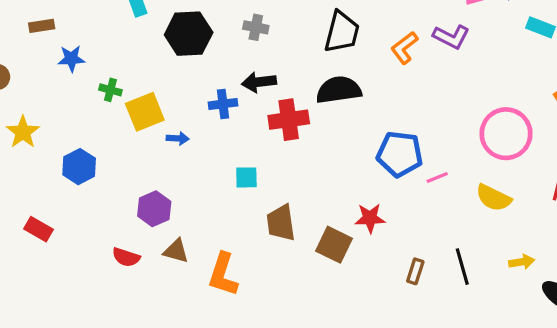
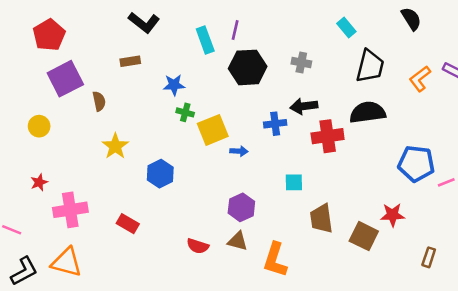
blue star: (71, 59) -> (174, 85), moved
purple hexagon: (154, 209) -> (241, 207), moved

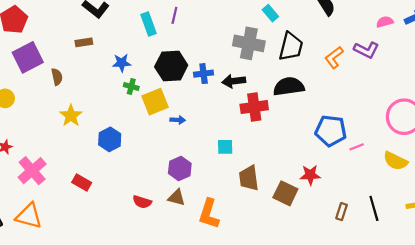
gray cross: (301, 62) -> (249, 43), moved, size x1.8
black hexagon: (248, 67) -> (171, 66), moved
blue cross: (275, 124) -> (204, 74), moved
pink cross: (70, 210) -> (32, 171), turned -32

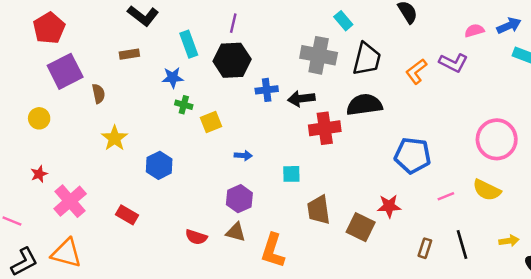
cyan rectangle: (149, 24) -> (189, 44), moved
black hexagon: (171, 66) -> (232, 60), moved
yellow square: (155, 102) -> (211, 122), size x0.7
blue arrow: (178, 120) -> (243, 155), moved
pink line: (357, 147) -> (446, 196), moved

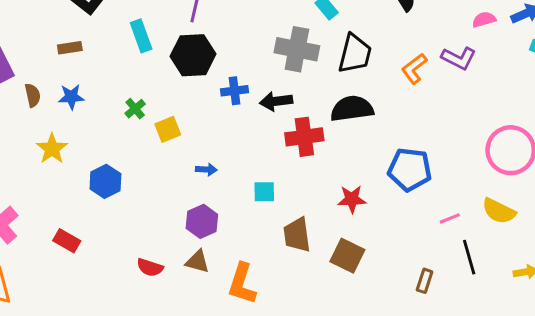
blue star: (173, 78) -> (71, 97), moved
green cross: (184, 105) -> (135, 109), turned 35
red star: (389, 206) -> (352, 199), moved
black line: (462, 244) -> (469, 257), moved

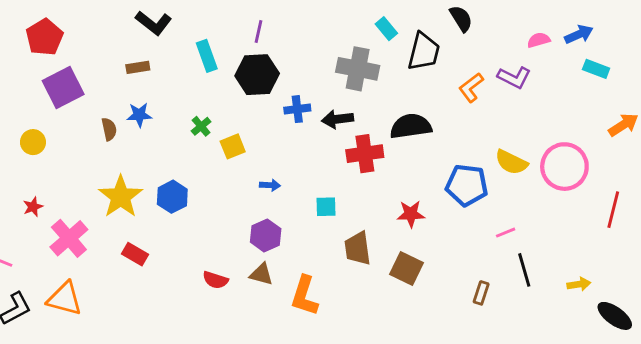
black trapezoid: (355, 54) -> (424, 52), moved
brown semicircle: (33, 95) -> (109, 129), moved
yellow star: (52, 149) -> (121, 197), moved, size x1.4
yellow semicircle: (499, 211) -> (511, 162), moved

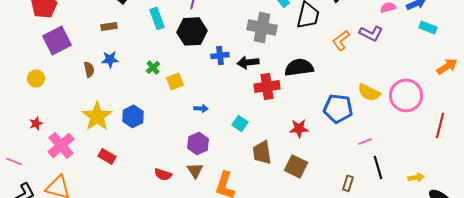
cyan square: (326, 207) -> (240, 123), turned 35
brown triangle: (261, 274) -> (195, 170), turned 42

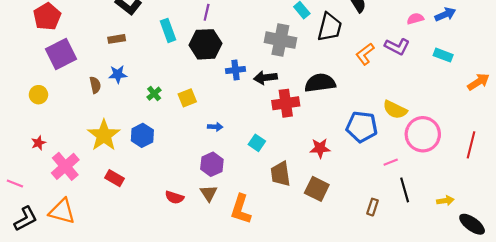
cyan rectangle: (428, 27) -> (443, 55), moved
green cross: (153, 67) -> (154, 94), moved
pink circle: (406, 95) -> (423, 134), moved

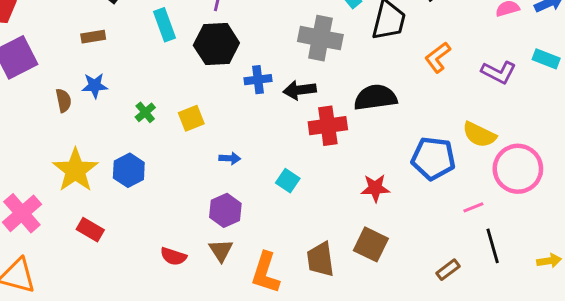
purple L-shape: (397, 46) -> (499, 72), moved
brown trapezoid: (280, 174) -> (320, 259), moved
brown rectangle: (372, 207) -> (448, 270), turned 35

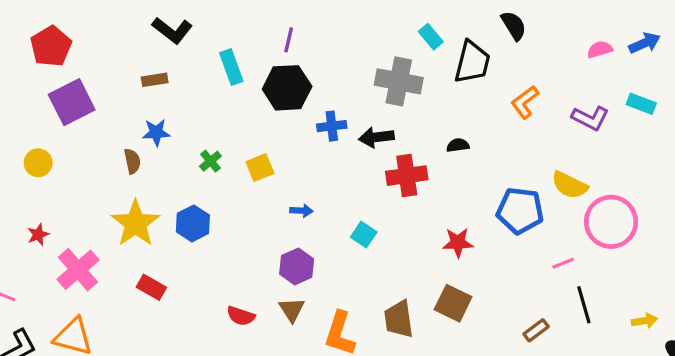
black semicircle: (375, 97) -> (458, 145), size x0.5
brown semicircle: (64, 100) -> (132, 161), moved

